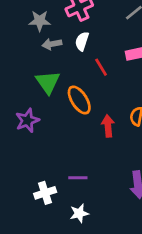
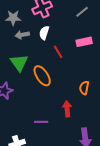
red arrow: (108, 126) -> (67, 109), moved
purple line: (78, 178) -> (41, 122), moved

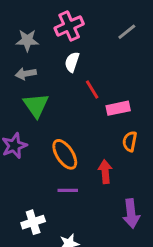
gray arrow: (22, 35) -> (26, 74), moved
pink rectangle: (84, 42) -> (118, 108), moved
orange ellipse: (42, 76) -> (65, 154), moved

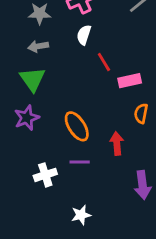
green triangle: (36, 105) -> (32, 79), moved
white cross: (33, 222) -> (45, 175), moved

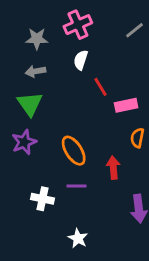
white cross: (45, 175) -> (42, 199), turned 30
white star: (81, 215) -> (78, 238), turned -30

